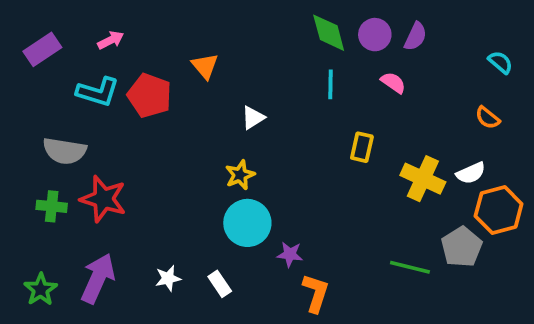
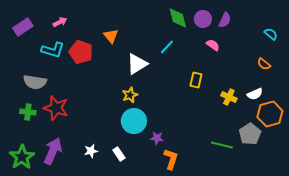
cyan line: (331, 84) -> (167, 47), moved, turned 42
white triangle: (253, 118) -> (137, 64), size x1.6
yellow cross: (423, 179) -> (229, 97), size x0.7
green star: (41, 289) -> (22, 157), size x1.4

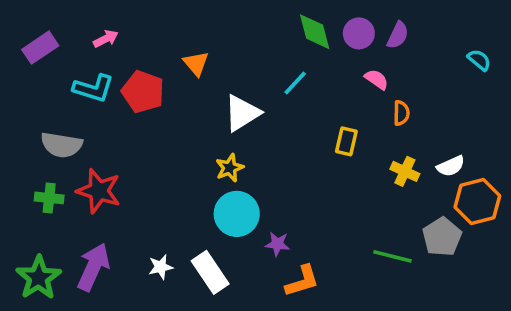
orange semicircle: (264, 64) -> (401, 113), moved, turned -128
white rectangle: (119, 154) -> (210, 272), size x1.6
orange L-shape: (171, 159) -> (302, 281), turned 55

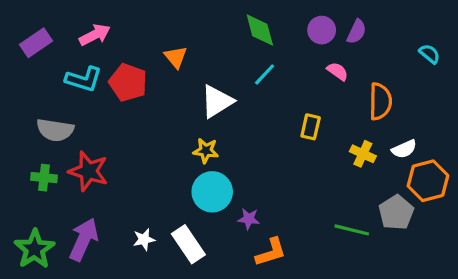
green diamond: (315, 32) -> (260, 30), moved
pink arrow: (106, 39) -> (95, 35), size x1.4
orange semicircle: (401, 113) -> (380, 101), moved, size x1.6
yellow star: (230, 168) -> (206, 151), turned 30

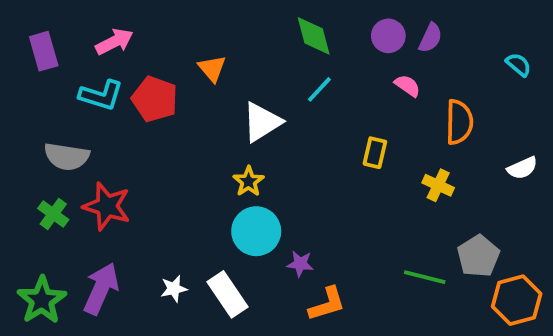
purple rectangle: (36, 43) -> (44, 51), turned -72
white semicircle: (404, 149) -> (522, 168), moved
yellow star: (206, 151) -> (249, 181), turned 30
green cross: (44, 178) -> (53, 214), turned 30
orange hexagon: (428, 181) -> (517, 300), moved

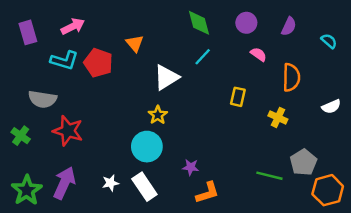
purple semicircle: (430, 38) -> (289, 26), moved
green cross: (53, 214) -> (21, 136), moved
cyan circle: (256, 231) -> (147, 147), moved

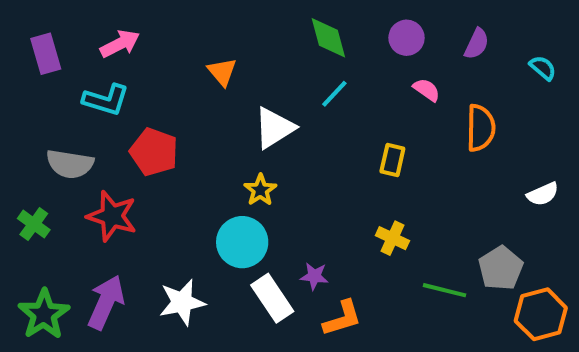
red pentagon: (98, 63) -> (154, 152), moved
white semicircle: (331, 106) -> (543, 194), moved
yellow cross: (278, 117) -> (392, 238), moved
white star: (110, 183) -> (182, 302), size x1.6
white rectangle: (144, 187) -> (272, 298), moved

